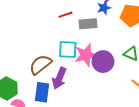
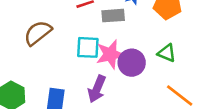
brown semicircle: (40, 65) -> (38, 33), moved
purple arrow: (59, 78) -> (97, 89), moved

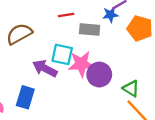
green triangle: (167, 53) -> (131, 88), moved
purple arrow: (97, 89) -> (45, 68), moved, turned 85

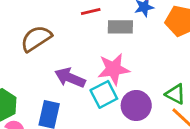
cyan square: (62, 54) -> (104, 94), moved, turned -35
purple circle: (99, 75) -> (136, 105), moved

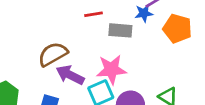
brown semicircle: (36, 39) -> (53, 54), moved

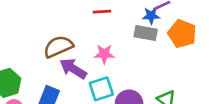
gray rectangle: (120, 30) -> (146, 33), moved
pink star: (111, 70) -> (104, 54), moved, size x0.7

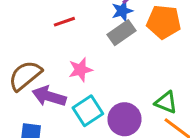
gray rectangle: (146, 33) -> (121, 33), turned -30

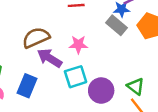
gray rectangle: (121, 33) -> (117, 25), turned 60

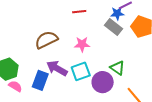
purple arrow: (50, 58) -> (57, 68), moved
green triangle: (136, 86) -> (117, 68), moved

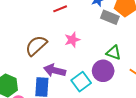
gray rectangle: (114, 27) -> (110, 17), moved
cyan square: (81, 71) -> (81, 82), moved

